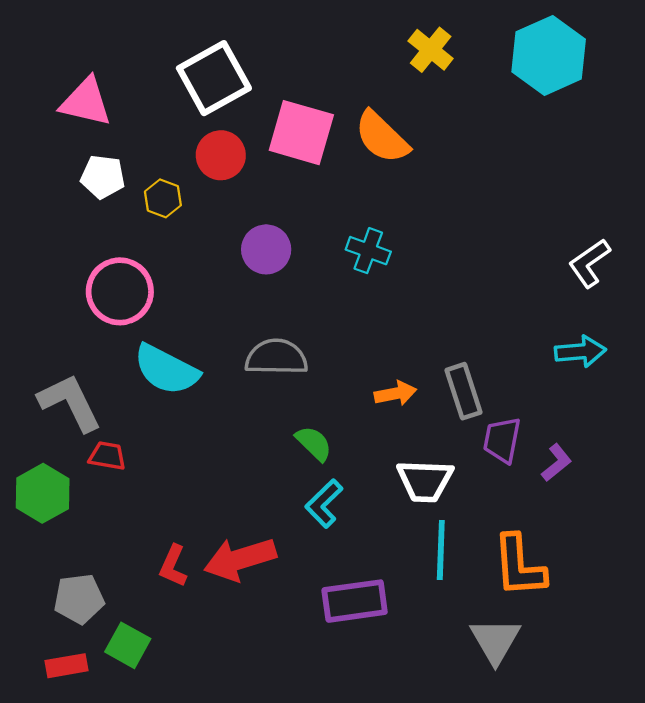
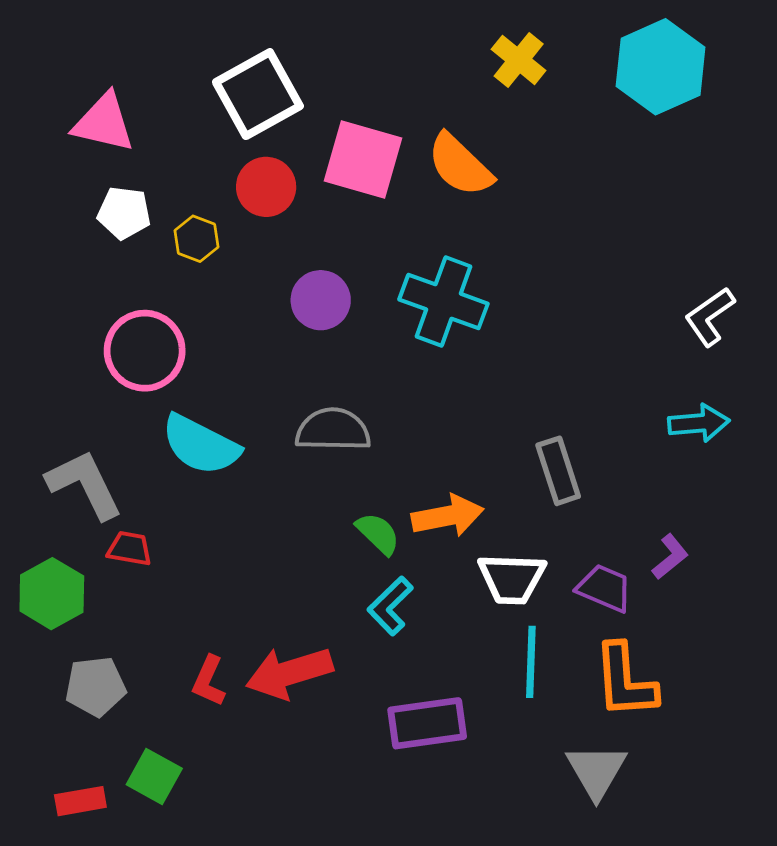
cyan cross: (368, 251) -> (444, 302), size x1.6
orange arrow: (395, 393) -> (448, 516), moved, size x1.4
purple trapezoid: (502, 440) -> (605, 588), moved, turned 102
gray pentagon: (79, 599) -> (95, 686), moved

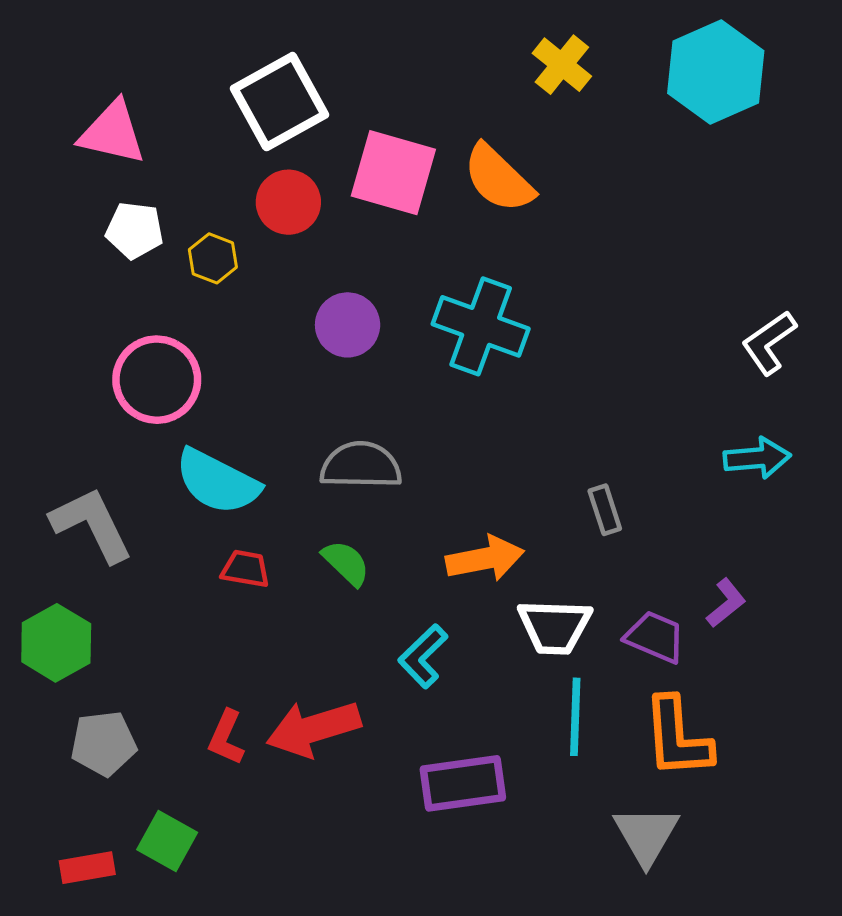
gray rectangle: (558, 471) -> (605, 510), size x0.7
green semicircle: (378, 534) -> (346, 563), moved
red trapezoid: (130, 549) -> (245, 569), moved

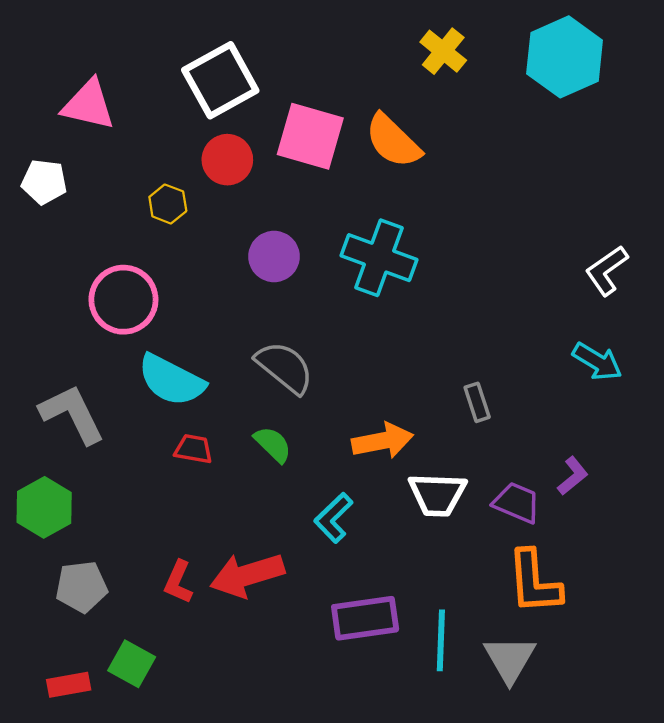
white pentagon: (135, 230) -> (44, 182), moved
cyan arrow: (757, 458) -> (597, 362), turned 36
gray semicircle: (361, 465) -> (285, 367), turned 38
cyan line: (575, 717) -> (441, 640), moved

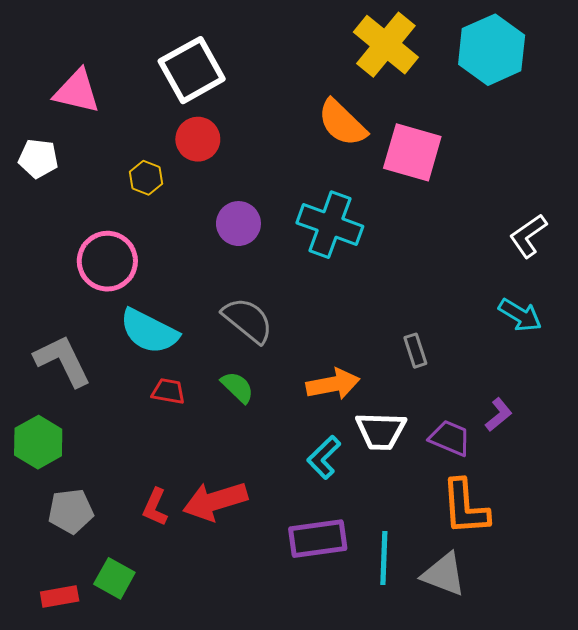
yellow cross: (443, 51) -> (386, 45), size x1.6
pink square: (310, 136) -> (412, 152), moved
cyan L-shape: (334, 518) -> (324, 457), moved
gray triangle: (510, 659) -> (444, 574), turned -39

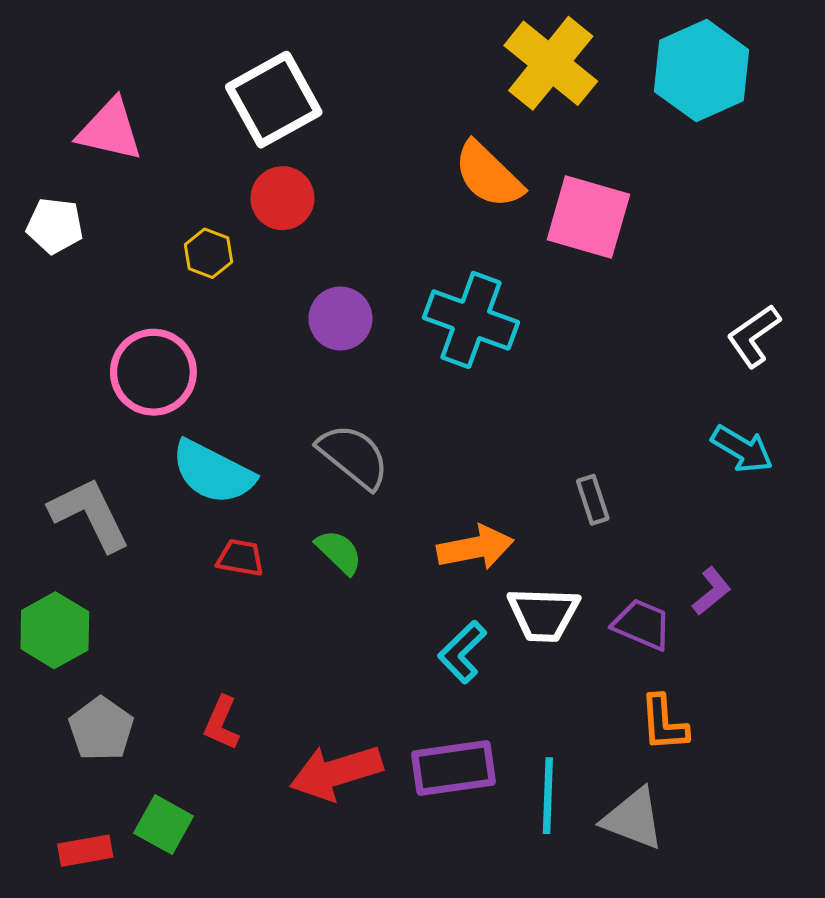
red arrow: (215, 501) -> (336, 772), moved
orange L-shape: (465, 507) -> (664, 723), size x0.7
gray pentagon: (71, 511) -> (101, 729), turned -30

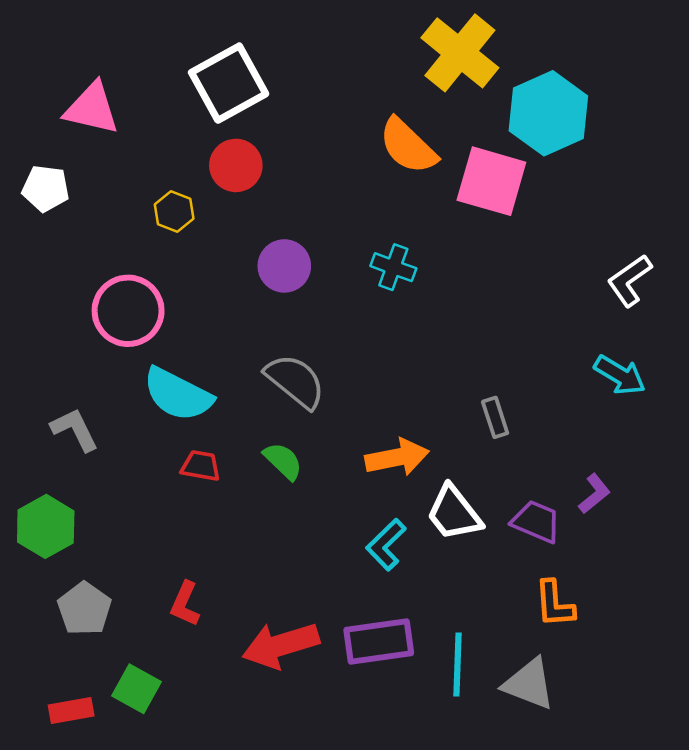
cyan hexagon: (701, 71) -> (548, 113), moved
cyan cross: (471, 320) -> (393, 267), size x0.6
gray L-shape: (90, 514) -> (75, 430), size x0.7
white trapezoid: (543, 614) -> (454, 513), turned 50

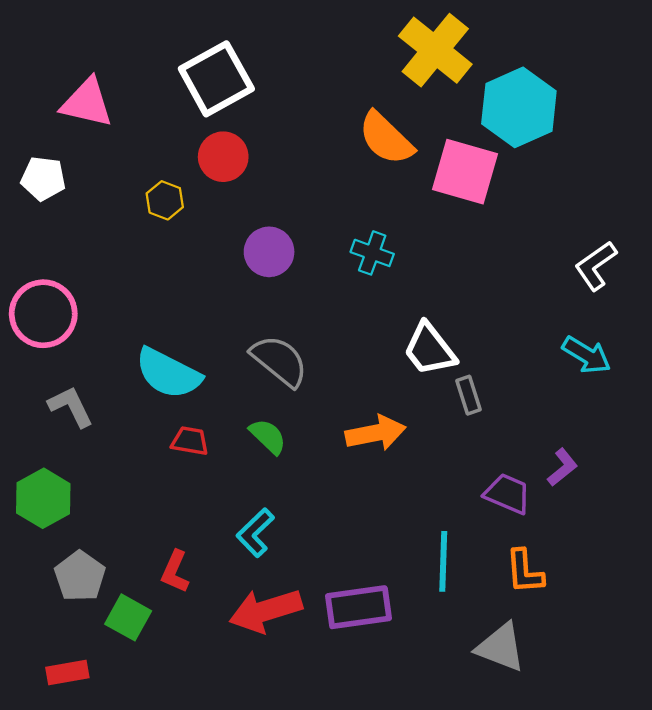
pink circle: (128, 311) -> (43, 314), moved
white trapezoid: (454, 513) -> (430, 349), moved
cyan L-shape: (386, 545) -> (255, 533), moved
cyan line: (458, 665) -> (443, 561), moved
green square: (137, 689) -> (128, 617), moved

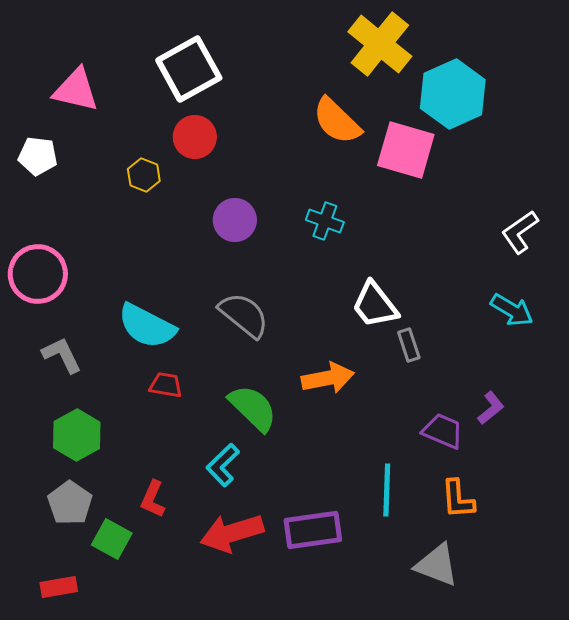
green semicircle: (268, 436) -> (253, 408), moved, size x1.5
green hexagon: (43, 498) -> (77, 435), moved

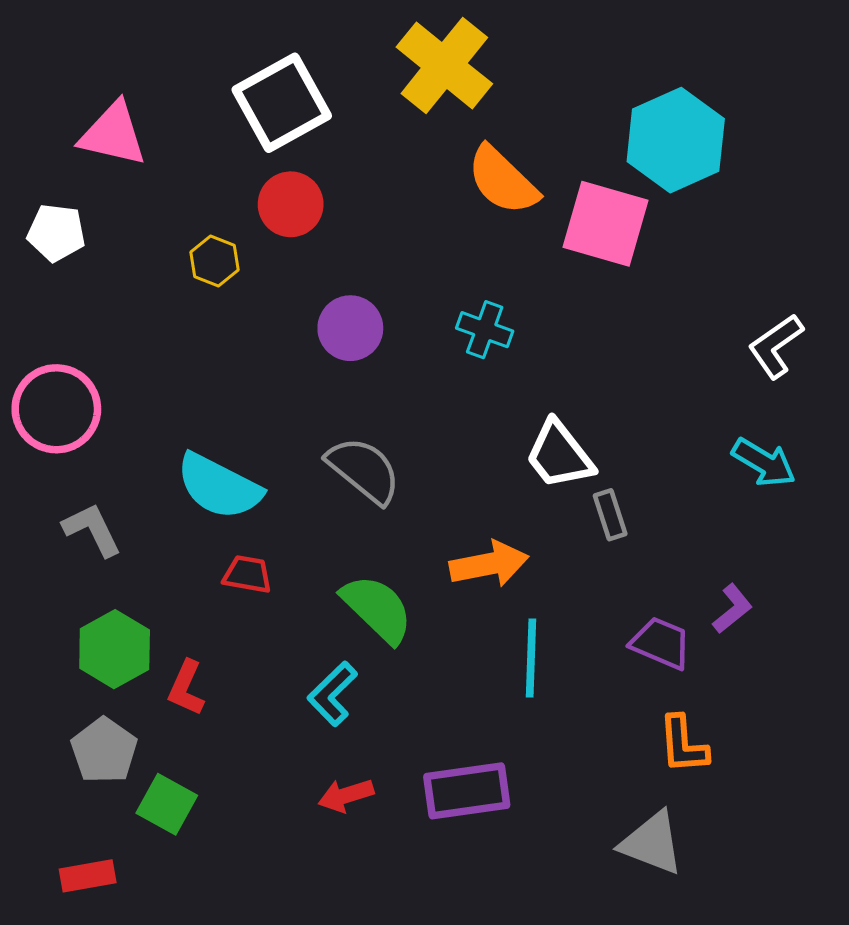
yellow cross: (380, 44) -> (444, 65), moved
cyan line: (387, 490) -> (531, 658), moved
red L-shape: (153, 499) -> (186, 688), moved
red arrow: (232, 533) -> (346, 795), size x0.6

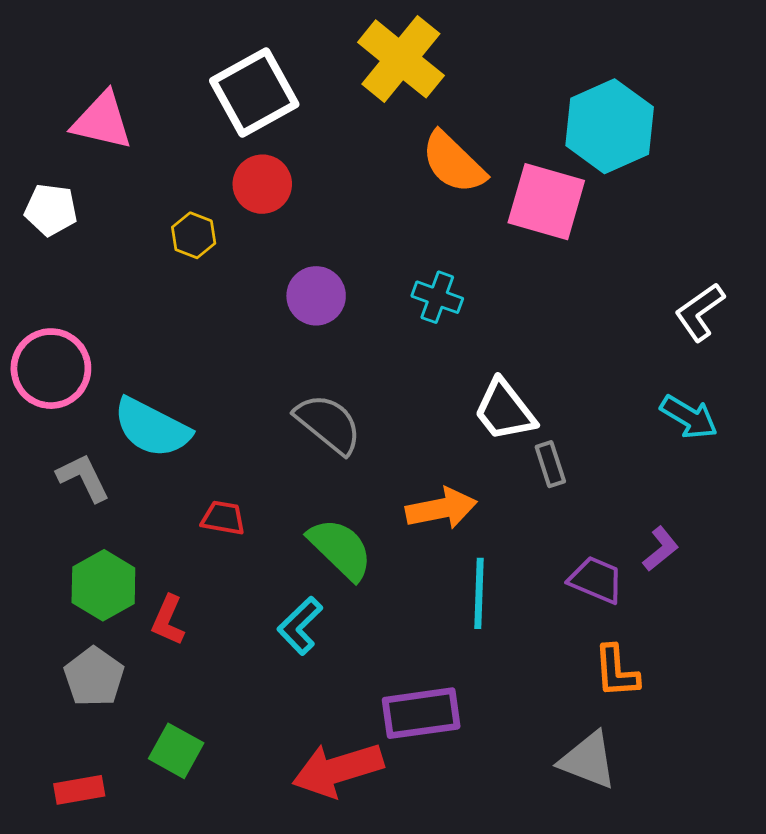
cyan semicircle: (219, 486) -> (152, 428), moved
red arrow: (346, 795) -> (338, 770), moved, size x1.8
green square: (167, 804) -> (176, 751), moved

